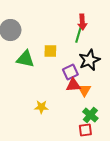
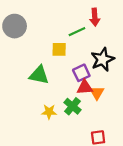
green line: (78, 35) -> (77, 32), moved, turned 49
green triangle: (25, 59) -> (39, 75), moved
green cross: (90, 115) -> (72, 106), moved

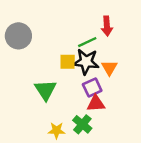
black star: (103, 59) -> (86, 62), moved, turned 30
green triangle: (39, 75) -> (45, 90), turned 45
orange triangle: (97, 93) -> (109, 68), moved

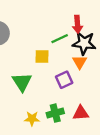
black star: (86, 62) -> (84, 43), moved
red triangle: (96, 103) -> (81, 113), moved
green cross: (82, 124) -> (55, 113), turned 35

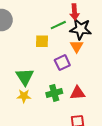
green triangle: (22, 82) -> (25, 77), moved
yellow star: (32, 119) -> (24, 96), moved

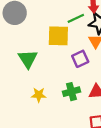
yellow square: (42, 41) -> (58, 36), size x1.5
green triangle: (25, 77) -> (28, 59), moved

